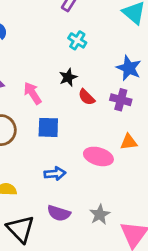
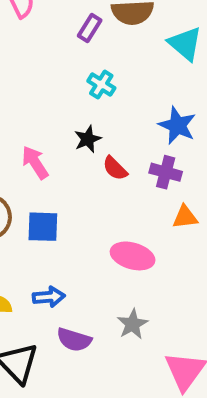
blue square: (48, 127) -> (43, 227), moved
orange triangle: (129, 142) -> (185, 217), moved
blue arrow: (55, 174) -> (49, 297), moved
gray star: (100, 214) -> (133, 324), moved

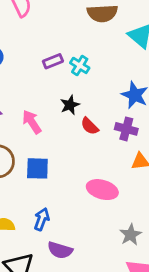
purple rectangle: (90, 28) -> (53, 61), moved, turned 36
blue arrow: (49, 297) -> (42, 219), turned -65
gray star: (133, 324) -> (130, 235), moved

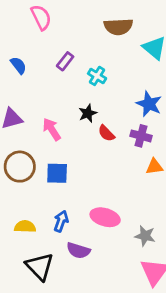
purple rectangle: (53, 61) -> (65, 61), moved, turned -30
pink ellipse: (102, 190) -> (105, 217), moved
gray star: (130, 235) -> (145, 236), turned -30

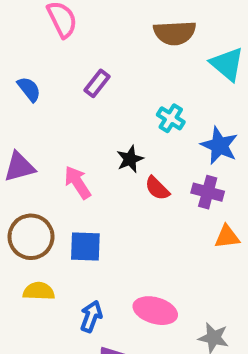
cyan cross: (97, 76) -> (171, 118), moved
yellow semicircle: (25, 227) -> (39, 291), moved

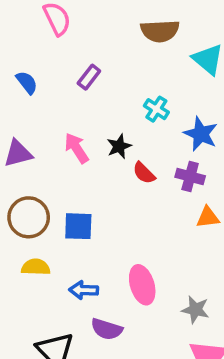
pink arrow: (78, 182) -> (77, 148), moved
pink ellipse: (155, 311) -> (142, 285), turned 57
blue arrow: (91, 316) -> (84, 290), turned -108

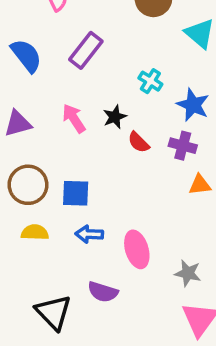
purple rectangle: (89, 77) -> (86, 50), size x1.5
blue semicircle: (27, 82) -> (26, 56), size x1.5
blue arrow: (84, 290) -> (89, 234), moved

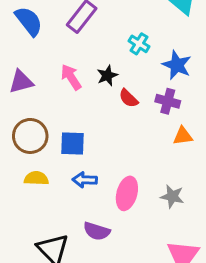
pink ellipse: (137, 249) -> (127, 193), turned 32
gray star: (188, 273) -> (172, 196), moved

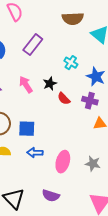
purple semicircle: (97, 231) -> (51, 196), moved

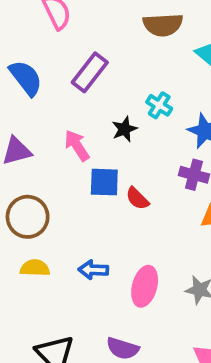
black star: (50, 84) -> (124, 129), moved
red semicircle: (64, 99) -> (137, 199), moved
blue square: (27, 129) -> (104, 182), moved

